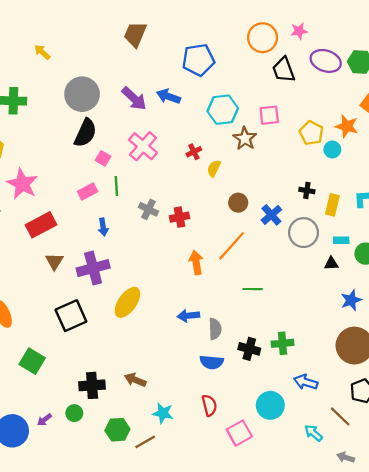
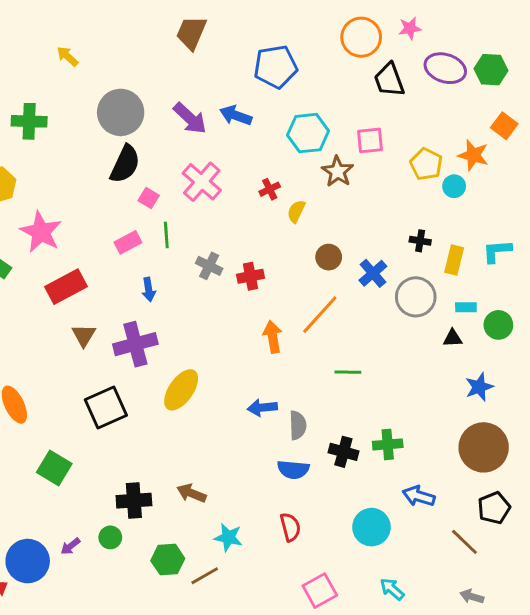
pink square: (239, 433) -> (320, 591), moved
cyan arrow: (314, 433) -> (392, 589), moved

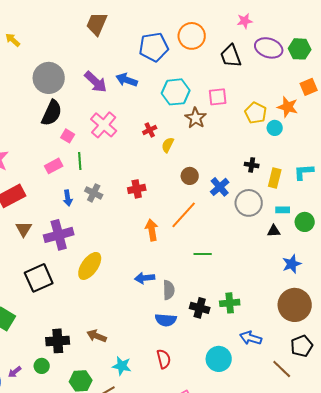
orange circle: (361, 37) -> (192, 36), moved
orange square: (504, 126) -> (309, 87), turned 30
gray cross: (209, 266) -> (94, 193), moved

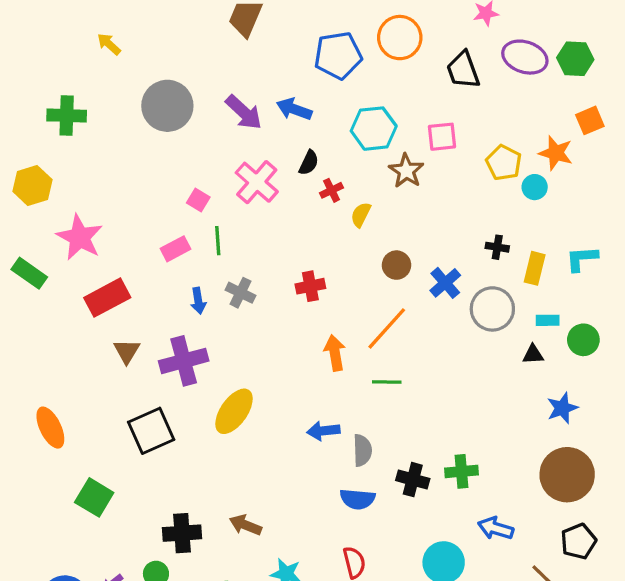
black semicircle: (52, 113) -> (309, 163), moved, size x0.6
green line: (203, 254) -> (387, 382), moved

